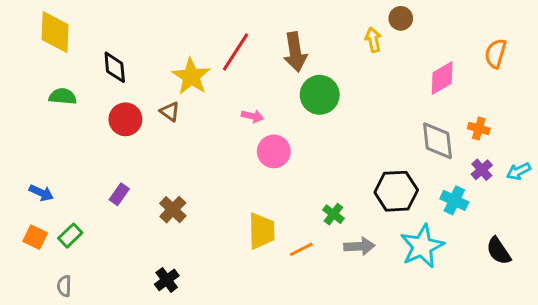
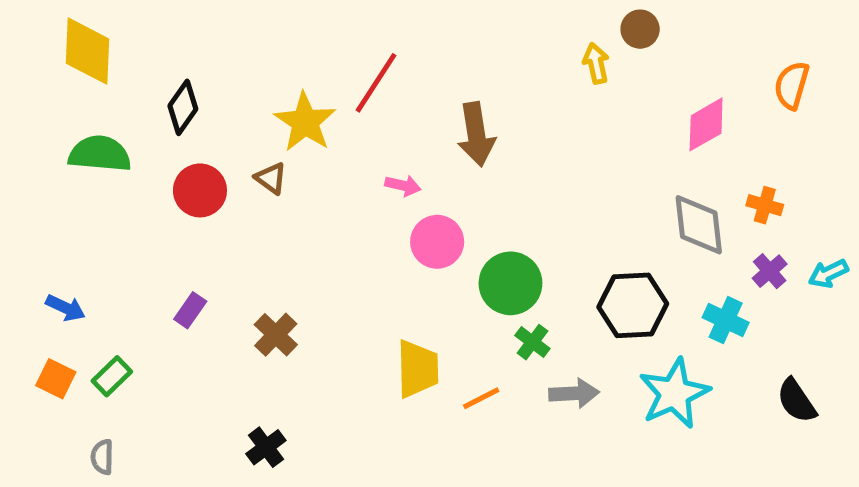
brown arrow: (295, 52) -> (476, 134), moved
black diamond: (115, 67) -> (183, 107), turned 40
green circle: (320, 95) -> (510, 283), moved
green semicircle: (63, 96) -> (100, 154), size x1.4

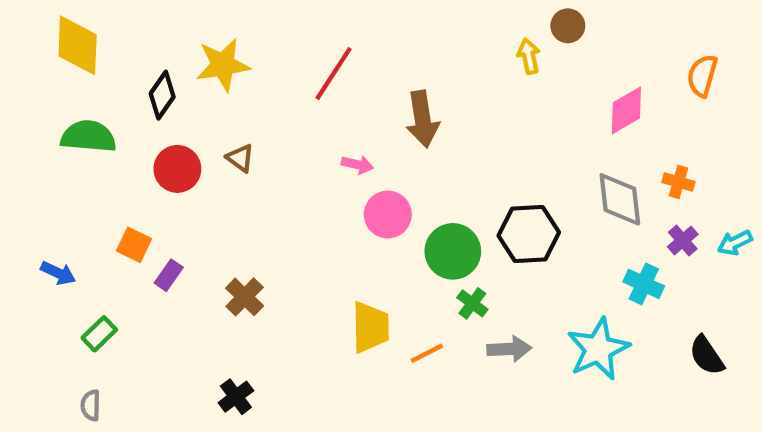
yellow star: (305, 122) -> (223, 65), moved, turned 30
black hexagon: (633, 305) -> (529, 234), moved
orange square: (56, 379) -> (134, 245), moved

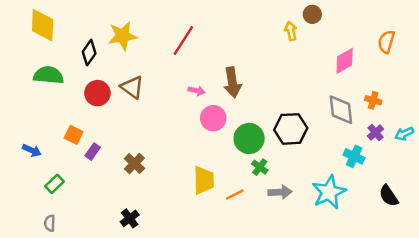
brown arrow: (422, 119) -> (232, 82), moved
brown triangle: (240, 158) -> (132, 87), size x1.5

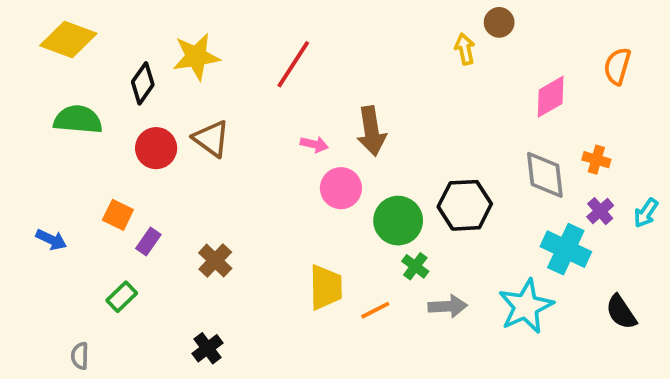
yellow diamond: (43, 25) -> (68, 40), turned -72
cyan arrow: (404, 134) -> (646, 213), turned -30
cyan cross: (354, 156) -> (566, 249), size x1.4
green rectangle: (54, 184) -> (122, 297), moved

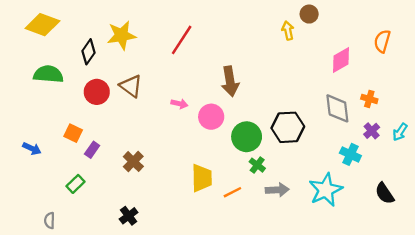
pink arrow: (314, 144) -> (179, 104), moved
cyan cross: (566, 249) -> (350, 154), size x0.7

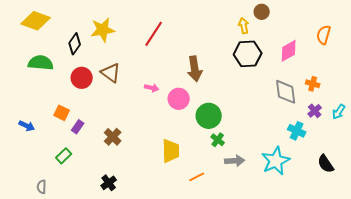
black hexagon: (288, 127) -> (248, 54), moved
orange line: (232, 192) -> (197, 177), moved

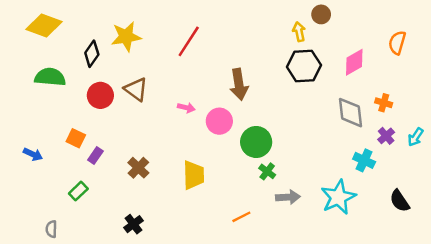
yellow trapezoid: (171, 151) -> (194, 175), moved

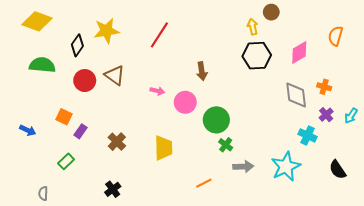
brown arrow: (239, 84) -> (202, 71), size x0.7

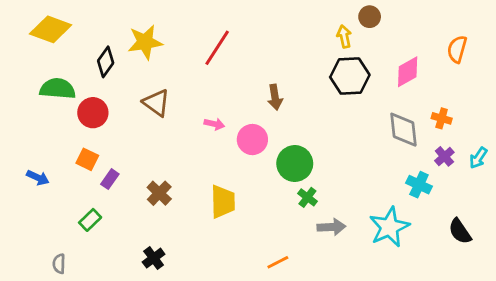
red circle: (85, 81) -> (93, 113), moved
orange line: (204, 183) -> (278, 262), moved

